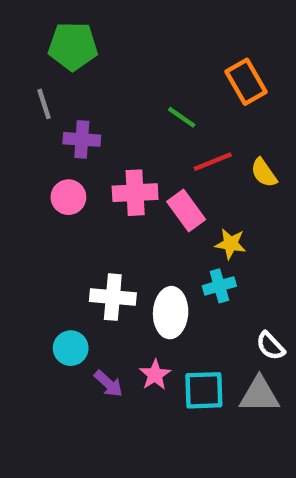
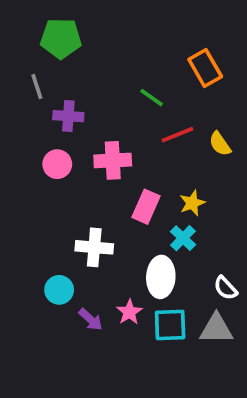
pink rectangle: (186, 210) -> (146, 207), moved, turned 60
yellow star: (231, 244) -> (192, 203), turned -30
cyan cross: (219, 286) -> (183, 238), turned -30
white ellipse: (171, 313) -> (161, 277), moved

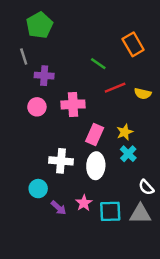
green pentagon: (61, 38) -> (39, 25), turned -30
yellow semicircle: (220, 144) -> (143, 94), turned -42
cyan cross: (183, 238) -> (128, 154), moved
white ellipse: (161, 277) -> (96, 166), moved

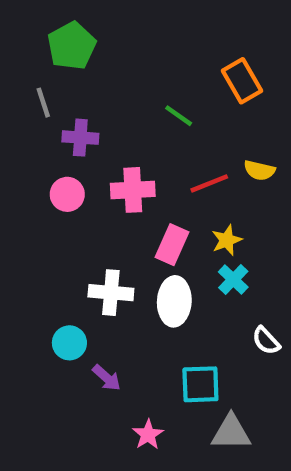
red line: (115, 88) -> (209, 183), moved
pink star: (84, 203) -> (148, 435), moved
gray triangle: (140, 214) -> (231, 432), moved

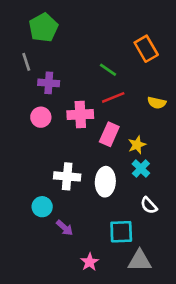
red line: (209, 183) -> (113, 97), moved
pink rectangle: (172, 245) -> (109, 134), moved
white semicircle: (266, 341) -> (149, 205), moved

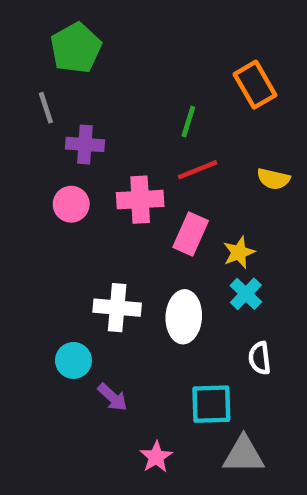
green line: (108, 70) -> (188, 121), turned 72
white semicircle: (149, 205) -> (260, 358), turned 36

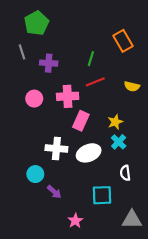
purple cross: (85, 144) -> (49, 63), moved
pink rectangle: (191, 234) -> (81, 121), moved
white ellipse: (184, 317) -> (89, 153), turned 65
gray triangle: (244, 455) -> (132, 220), moved

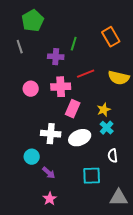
green line: (91, 59) -> (74, 44), moved
purple cross: (49, 63) -> (56, 57), moved
yellow semicircle: (132, 86) -> (119, 78), size x1.5
pink star: (75, 221) -> (50, 199), moved

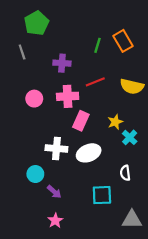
green line: (74, 44) -> (97, 45), moved
cyan cross: (107, 128) -> (130, 137), moved

